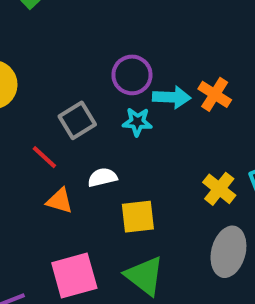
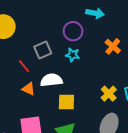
cyan arrow: (172, 97) -> (95, 13), moved
white semicircle: (102, 177) -> (51, 80), size x1.5

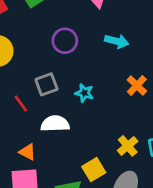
purple circle: (73, 31) -> (65, 41), moved
orange triangle: (29, 89) -> (27, 152), moved
yellow square: (66, 102) -> (94, 170), moved, turned -36

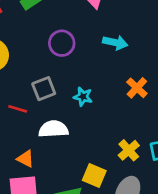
red line: (21, 104) -> (18, 109), turned -36
yellow square: (94, 170) -> (94, 175), turned -35

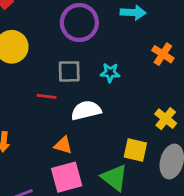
purple circle: (62, 43) -> (79, 23), size x1.4
gray square: (44, 89) -> (69, 71), turned 30

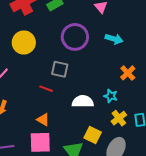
cyan star: (110, 73) -> (111, 96), moved
red line: (47, 96) -> (46, 89), moved
white semicircle: (86, 110) -> (83, 101), moved

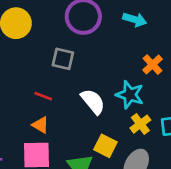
red line: (46, 89) -> (43, 96), moved
cyan star: (111, 96) -> (130, 95), size x1.5
white semicircle: (83, 101) -> (93, 102), turned 50

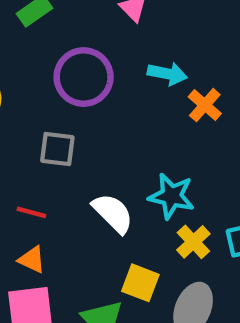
orange cross: (153, 65) -> (205, 105), moved

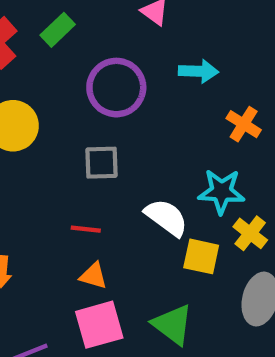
orange cross: (205, 105) -> (244, 124), moved
yellow square: (140, 283) -> (201, 256), moved

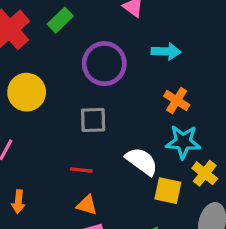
orange cross: (244, 124) -> (177, 100), moved

